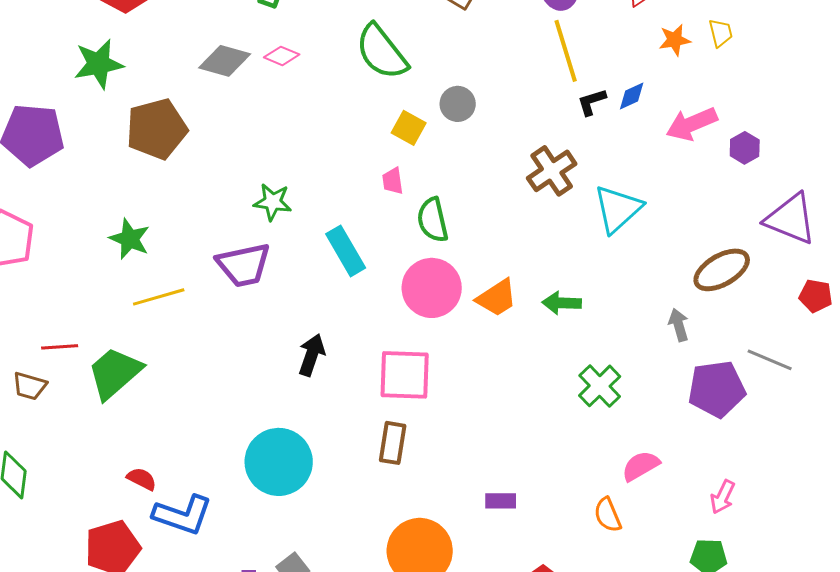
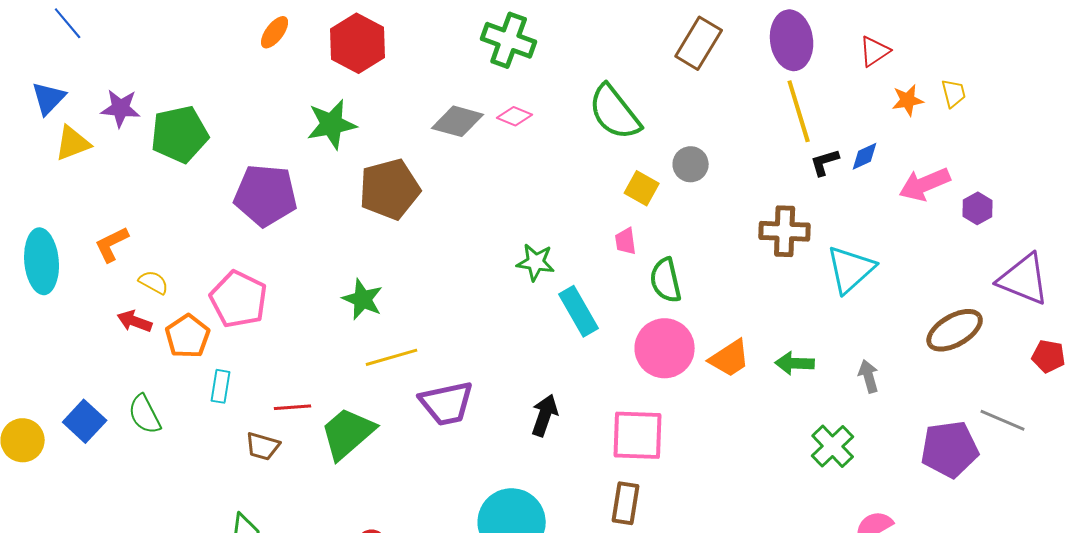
brown cross: (552, 171) -> (785, 231), turned 36
green star: (273, 202) -> (536, 262), moved
purple trapezoid: (244, 265) -> (447, 403), moved
gray arrow: (679, 325) -> (869, 376), moved

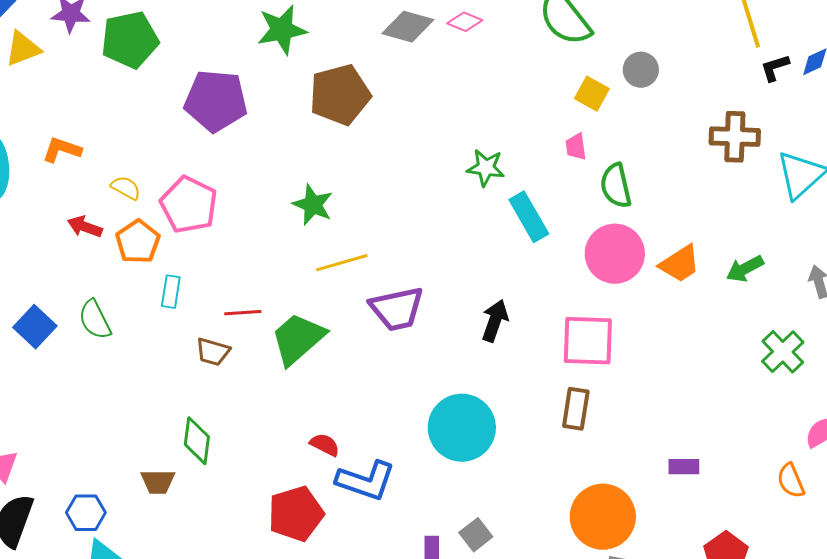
orange L-shape: (112, 244) -> (62, 150), turned 45
yellow semicircle: (154, 282) -> (126, 188), moved
green arrow: (795, 363) -> (745, 269), turned -30

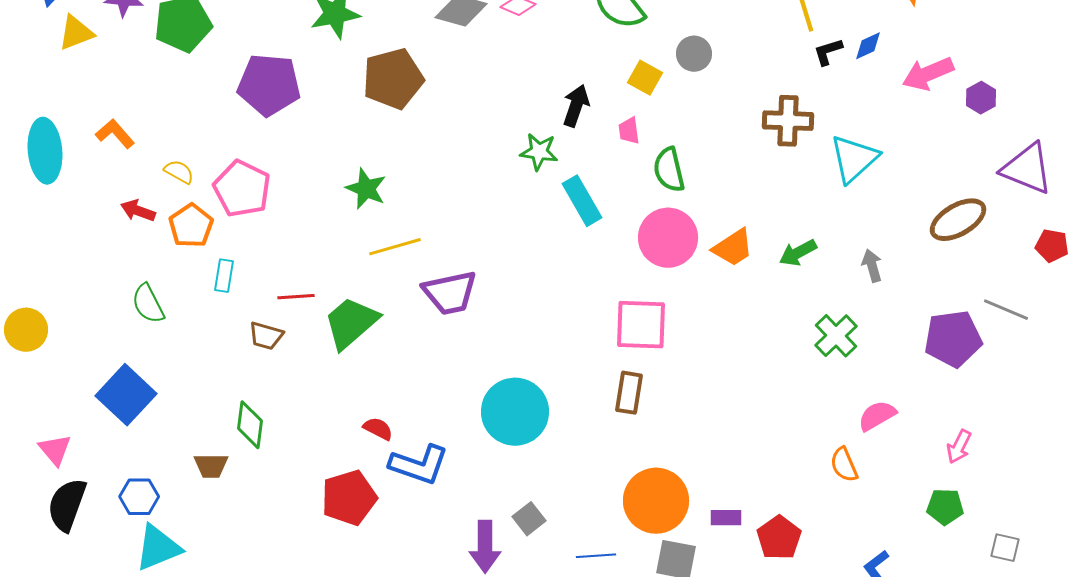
orange L-shape: (62, 150) -> (115, 134), turned 30
black arrow: (495, 321) -> (576, 106), moved
blue square: (35, 327) -> (126, 395), moved, size x1.4
purple rectangle: (684, 467) -> (726, 518), moved

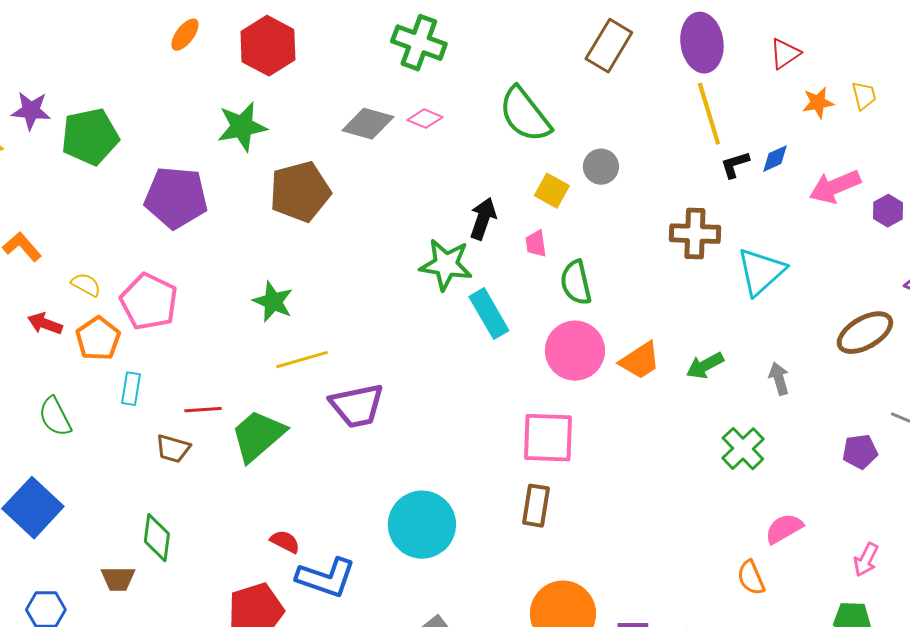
green star: (539, 152) -> (446, 265), size x1.4
purple pentagon: (953, 339) -> (860, 452), size x0.6

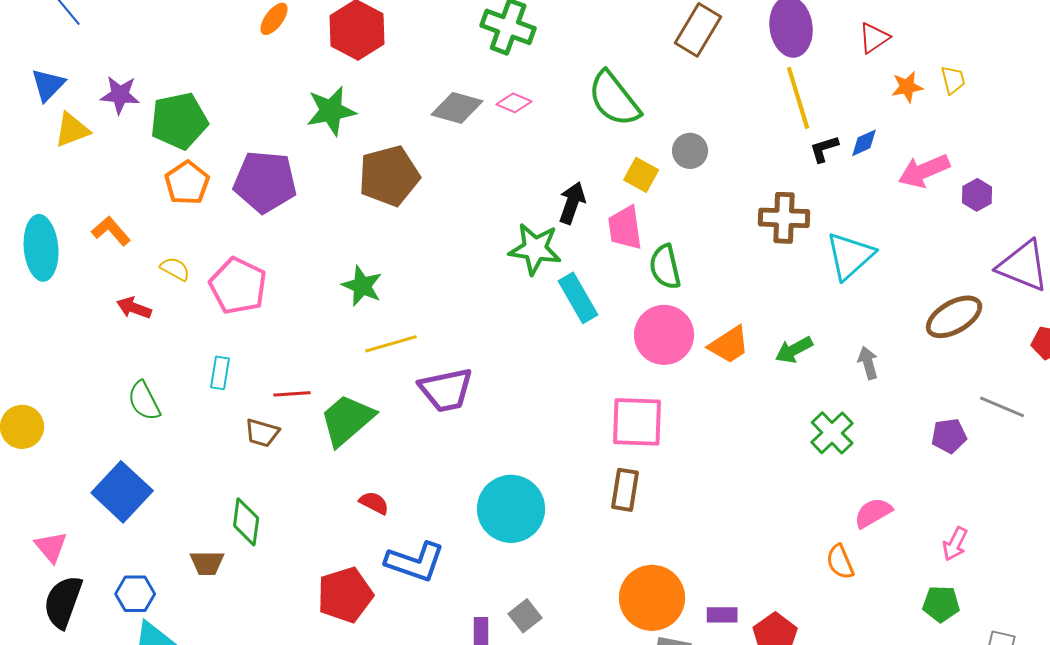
pink trapezoid: (536, 244) -> (625, 228), size x1.6
orange pentagon: (98, 339) -> (187, 183), moved
red semicircle: (285, 542) -> (374, 503), moved

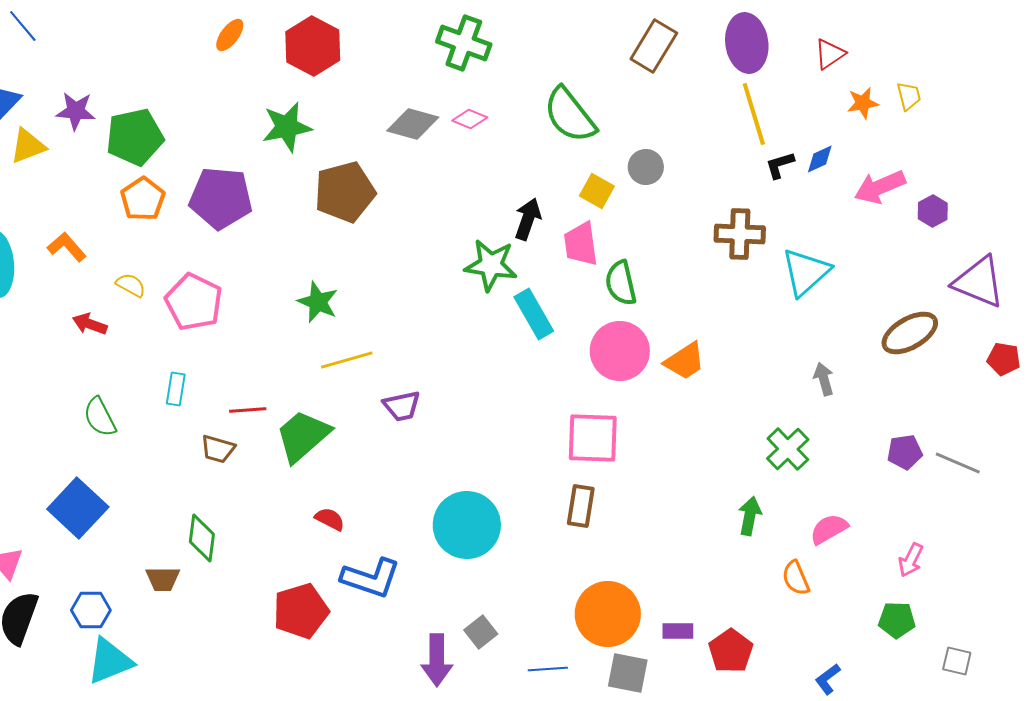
green arrow: (794, 350) -> (750, 516), moved, turned 129
purple trapezoid: (446, 390) -> (402, 406), size x0.7
gray line: (1002, 407) -> (958, 463), moved

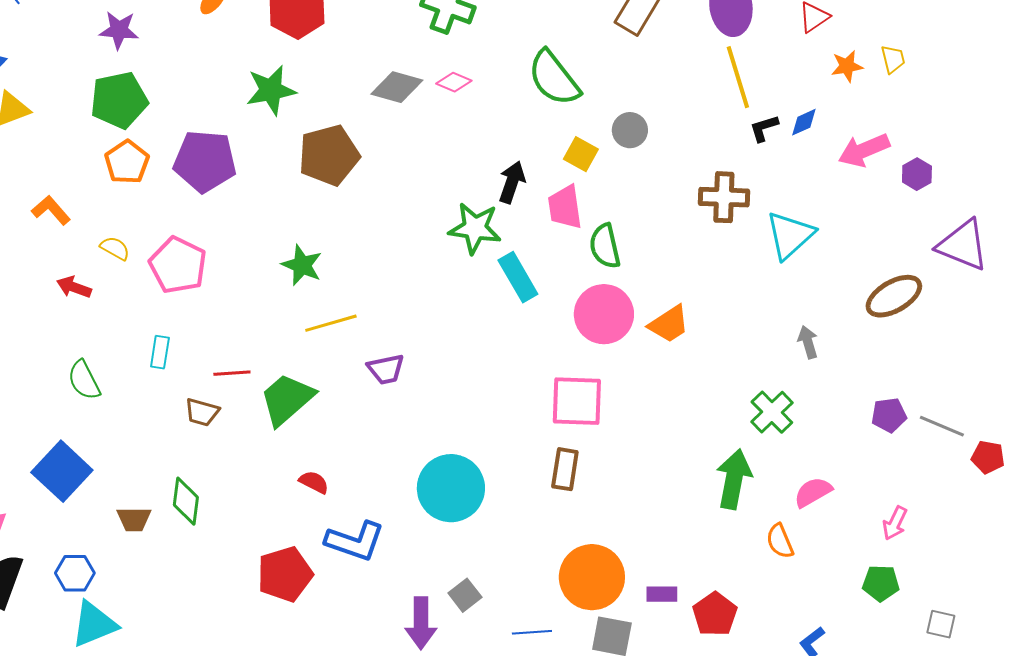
purple star: (76, 111) -> (119, 30), moved
red pentagon: (1004, 359) -> (988, 457), moved
green arrow: (750, 516) -> (734, 479), size x1.5
brown trapezoid: (163, 579) -> (134, 519), moved

